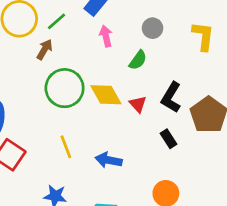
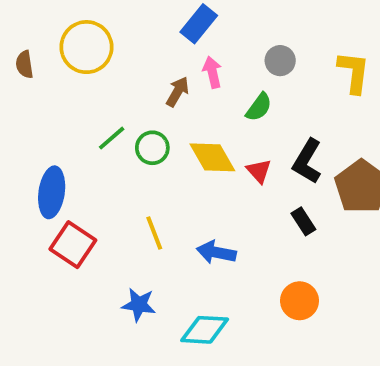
green line: (57, 21) -> (112, 138), moved
brown arrow: (45, 49) -> (178, 92), moved
green circle: (65, 88) -> (152, 148), size x0.6

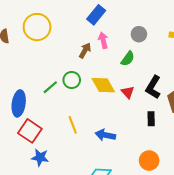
green line: (112, 138) -> (50, 87), moved
black rectangle: (303, 221) -> (151, 119), turned 32
blue star: (139, 305) -> (40, 157), moved

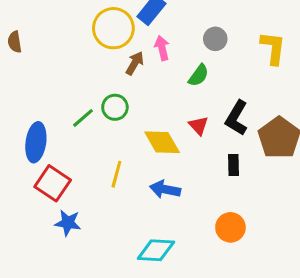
yellow circle: (37, 27) -> (113, 28), moved
yellow diamond: (103, 85) -> (162, 142), moved
yellow line: (73, 125) -> (116, 174), turned 36

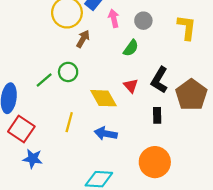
pink arrow: (162, 48) -> (114, 18), moved
orange circle: (230, 227) -> (155, 162), size x1.4

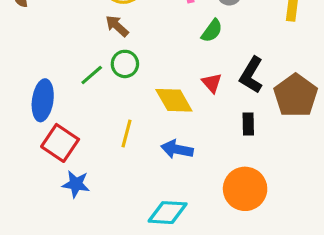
brown arrow: (83, 39) -> (117, 26), moved, turned -78

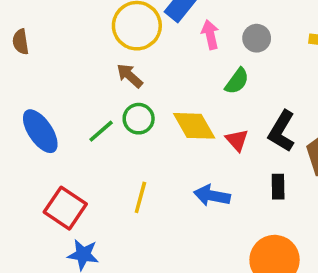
blue ellipse: (43, 100) -> (40, 131), moved, turned -42
yellow diamond: (174, 100) -> (194, 126), moved
blue arrow: (177, 149) -> (212, 196), moved

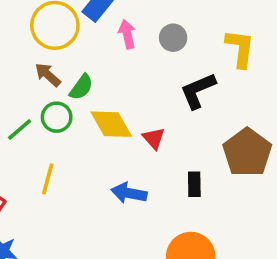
green semicircle: (237, 81) -> (81, 87), moved
black L-shape: (282, 131) -> (198, 91), moved, turned 36
yellow line: (140, 197) -> (48, 179), moved

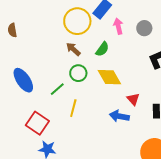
green semicircle: (81, 87) -> (102, 49), moved
green line: (20, 130) -> (57, 89), moved
red triangle: (154, 138) -> (133, 99), moved

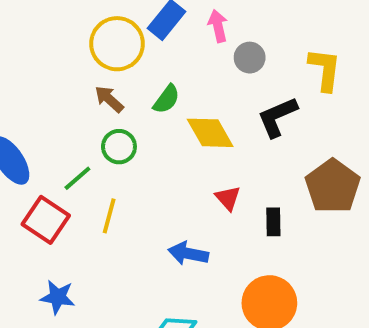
pink arrow: (118, 26) -> (218, 26), moved
yellow diamond: (109, 77) -> (210, 133), moved
blue arrow: (119, 116) -> (188, 253), moved
red square: (37, 123) -> (46, 220), moved

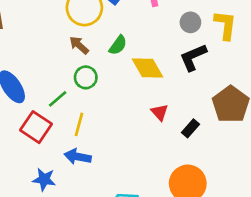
gray circle: (250, 58) -> (190, 22), moved
black rectangle: (273, 222) -> (190, 128), turned 42
blue arrow: (188, 253) -> (78, 157), moved

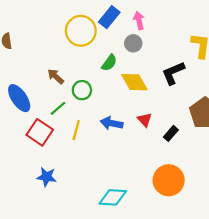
gray circle: (190, 22) -> (133, 43), moved
brown arrow: (79, 45) -> (56, 76), moved
blue arrow: (78, 157) -> (112, 123), moved

